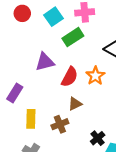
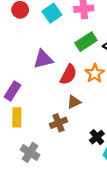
green rectangle: (73, 37) -> (86, 42), moved
yellow rectangle: (31, 119) -> (17, 117), moved

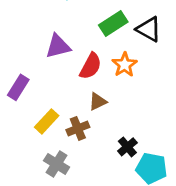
yellow rectangle: (17, 117) -> (47, 121), moved, turned 42
gray cross: (30, 152) -> (57, 164), moved

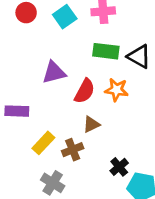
green rectangle: (113, 24) -> (106, 51), turned 40
orange star: (125, 65) -> (117, 90), turned -30
purple rectangle: (18, 87) -> (17, 111), turned 60

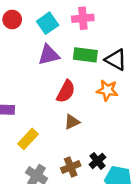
purple triangle: (54, 72) -> (49, 55), moved
orange star: (117, 90) -> (107, 90), moved
brown cross: (73, 150) -> (71, 167), moved

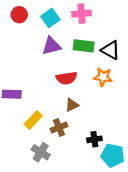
red semicircle: (66, 91) -> (66, 78), turned 54
black cross: (97, 161) -> (94, 139), turned 32
brown cross: (71, 167) -> (59, 127), moved

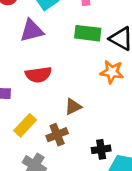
purple triangle: (51, 46) -> (32, 31), moved
red semicircle: (66, 78) -> (38, 75), moved

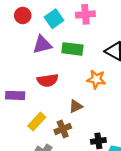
green rectangle: (88, 33) -> (72, 49), moved
orange star: (112, 72) -> (96, 79), moved

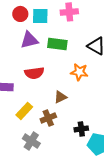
red circle: (23, 15) -> (20, 14), moved
cyan square: (54, 19) -> (40, 16), turned 36

